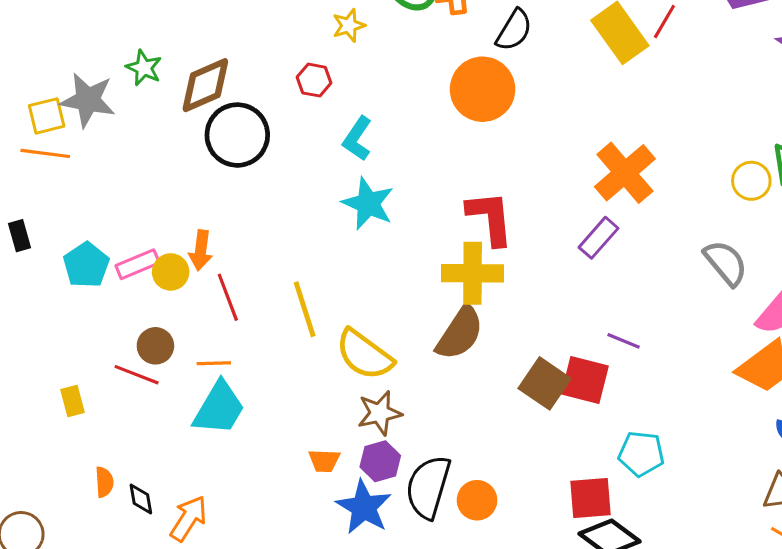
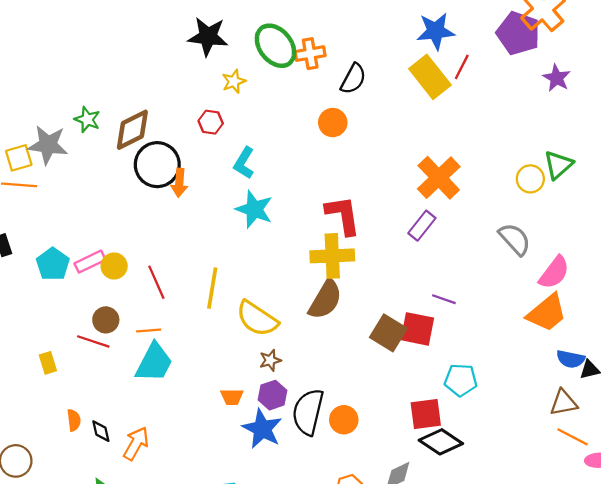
orange circle: (483, 89) -> (333, 123), size x0.6
orange arrow: (201, 250) -> (179, 183), moved
yellow line: (305, 309) -> (212, 288), turned 30
brown star: (380, 413) -> (270, 360), size x0.7

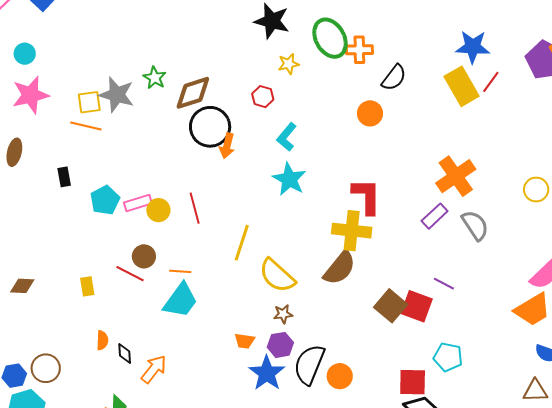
gray semicircle: (515, 239) -> (475, 225), moved
red line: (156, 282) -> (195, 208), moved

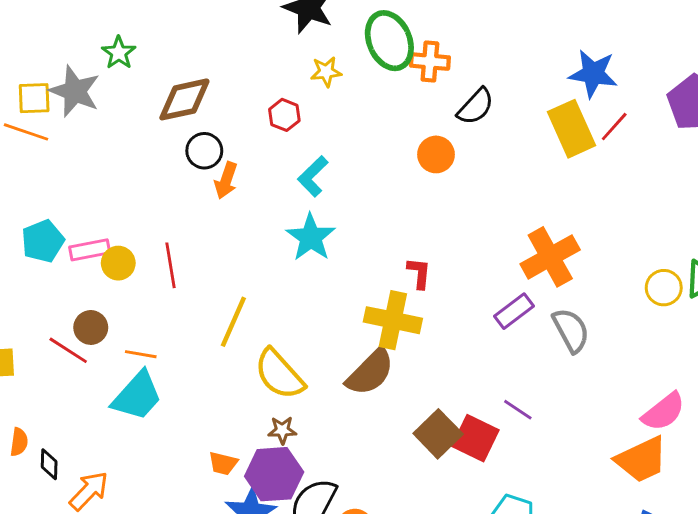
green star: (155, 78) -> (119, 53), moved
black circle: (210, 127) -> (204, 151), size x0.6
red L-shape: (366, 196) -> (419, 273), size x0.6
purple hexagon: (280, 345) -> (274, 474), size x1.5

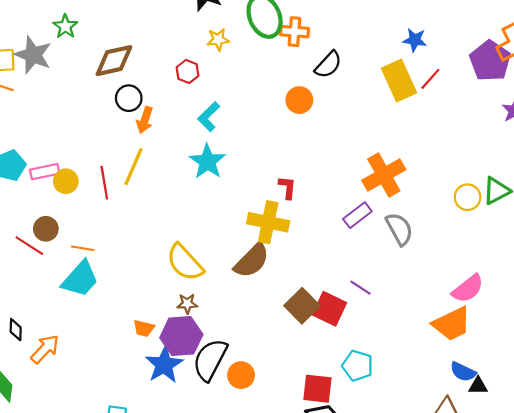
blue star: (593, 74) -> (415, 40), size x0.7
yellow line: (233, 322) -> (134, 167), moved

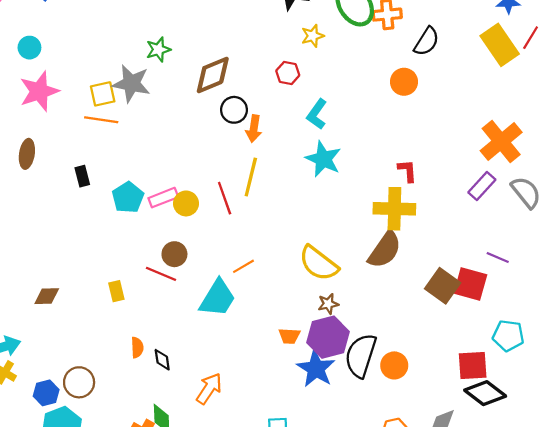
green star: (65, 26) -> (158, 50), turned 30
orange line: (83, 248) -> (243, 266), moved, turned -30
orange arrow: (45, 349) -> (209, 389), moved

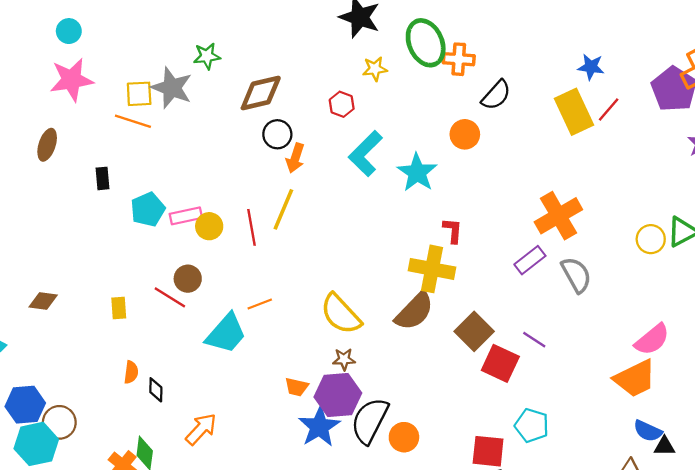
cyan L-shape: (317, 114) -> (365, 154), size x1.4
cyan star: (323, 159) -> (417, 173), moved
brown square: (443, 286) -> (474, 331), moved
brown circle: (79, 382) -> (59, 422), moved
blue hexagon: (46, 393) -> (25, 405), size x1.4

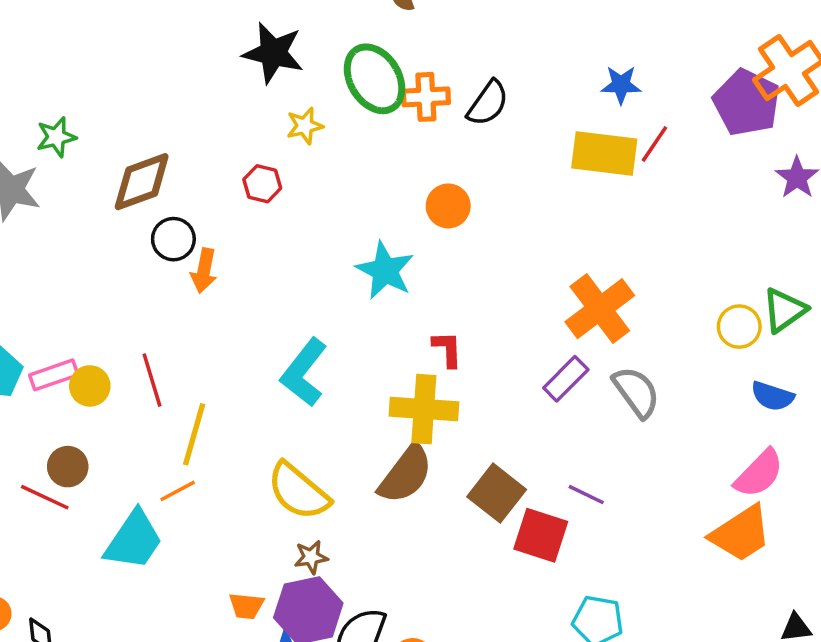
black semicircle: (496, 95) -> (488, 103), moved
yellow rectangle: (574, 112) -> (604, 153), turned -51
cyan L-shape: (365, 154) -> (304, 372), moved
yellow line: (283, 209) -> (194, 434), moved
blue semicircle: (648, 431) -> (772, 396), moved

